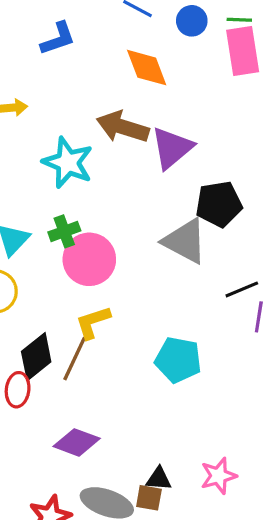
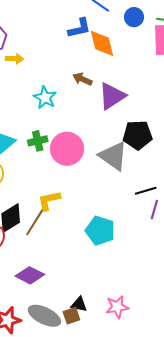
blue L-shape: (58, 39) -> (79, 28), moved
brown arrow: (123, 127) -> (82, 79), size x0.6
cyan star: (68, 163) -> (45, 98), size x0.7
pink circle: (89, 259) -> (67, 149), moved
brown square: (149, 498) -> (71, 316), turned -36

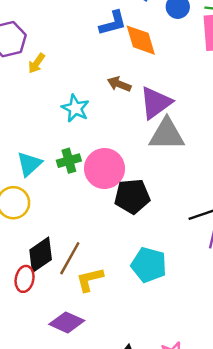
yellow arrow: (15, 59) -> (37, 63), turned 126
black pentagon: (138, 135) -> (132, 196), moved
gray triangle: (113, 156) -> (167, 134), moved, turned -32
yellow L-shape: (49, 200) -> (90, 279), moved

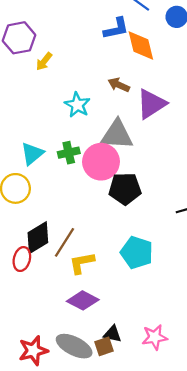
gray triangle: (167, 134) -> (117, 135), moved
purple diamond: (67, 322) -> (83, 300), moved

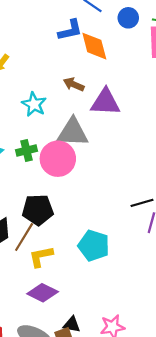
purple triangle: (151, 104) -> (105, 102), turned 36
black pentagon: (125, 189) -> (38, 210), moved

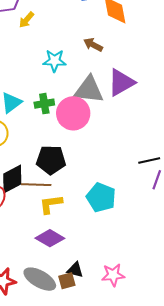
purple triangle: (105, 102) -> (121, 83), moved, turned -36
cyan star: (34, 104) -> (55, 61), turned -30
brown line: (24, 237) -> (36, 185), turned 56

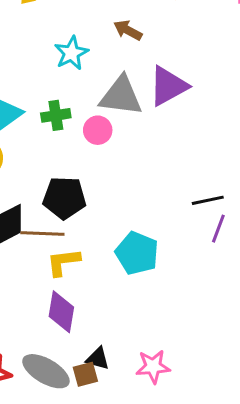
cyan star: (55, 61) -> (71, 53), turned -30
pink circle: (73, 113) -> (98, 130), size x0.6
purple diamond: (50, 238) -> (61, 312), turned 68

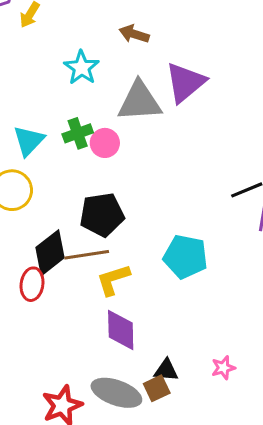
pink circle: (98, 130) -> (105, 143), moved
pink star: (153, 367) -> (223, 368), size x0.7

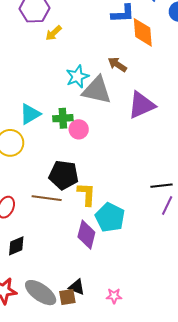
gray triangle: (140, 101) -> (97, 90), moved
black diamond: (50, 253) -> (16, 246), moved, size x0.7
yellow L-shape: (113, 280) -> (87, 194), moved, turned 95
purple diamond: (121, 330) -> (86, 235), moved

